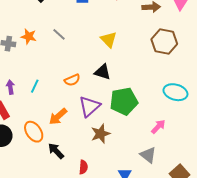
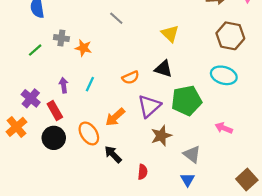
gray line: (59, 34) -> (116, 18), moved
orange star: (29, 36) -> (83, 48), moved
cyan ellipse: (175, 92) -> (224, 75), moved
pink arrow: (158, 127) -> (224, 128), turned -112
gray triangle: (148, 155) -> (192, 154), moved

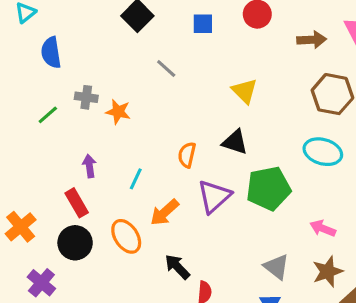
orange semicircle: (131, 78) -> (187, 155), turned 126
cyan line: (90, 84) -> (136, 179), moved
purple cross: (31, 98) -> (41, 283), moved
brown star: (161, 136) -> (328, 272), moved
black arrow: (113, 154) -> (177, 267), moved

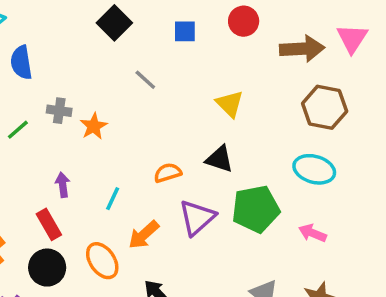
brown arrow: (312, 40) -> (302, 49), size x1.4
orange star: (118, 112) -> (94, 126), turned 30
orange semicircle: (187, 155) -> (168, 173), turned 60
pink arrow: (323, 228) -> (312, 233), moved

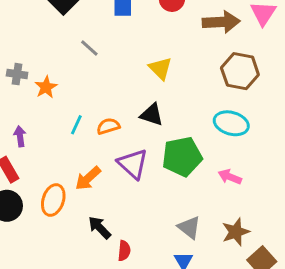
cyan line: (113, 199) -> (76, 125), moved
purple triangle: (197, 218) -> (133, 164), turned -36
orange ellipse: (102, 261) -> (53, 200), turned 52

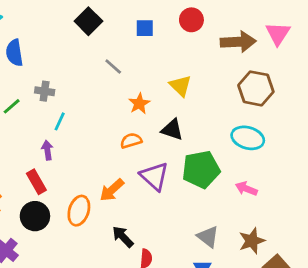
orange star: (46, 87) -> (139, 104), moved
cyan line: (76, 125) -> (60, 121), moved

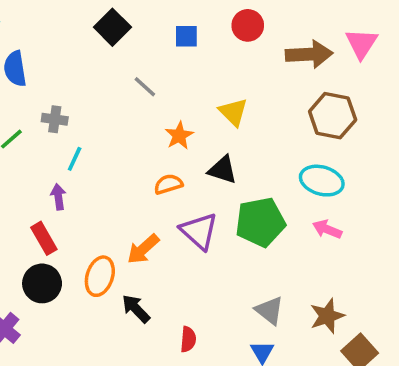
pink arrow: (246, 189) -> (327, 229), moved
black arrow: (123, 237) -> (136, 309), moved

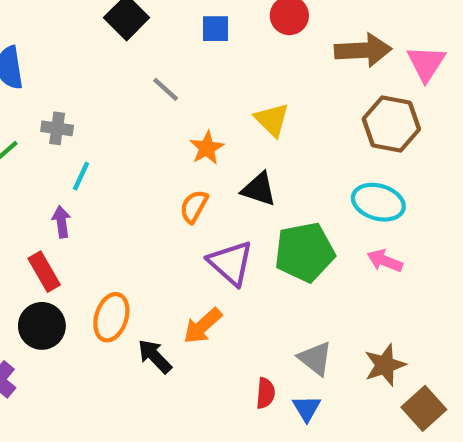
pink triangle: (361, 43) -> (426, 63), moved
orange semicircle: (168, 184) -> (194, 207), turned -44
orange arrow: (143, 249) -> (203, 326), moved
red semicircle: (188, 339) -> (265, 393), moved

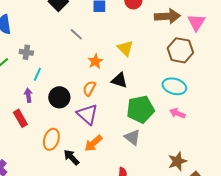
purple triangle: (231, 263) -> (87, 114), moved
black circle: (42, 326) -> (59, 97), moved
gray triangle: (315, 358) -> (132, 137), moved

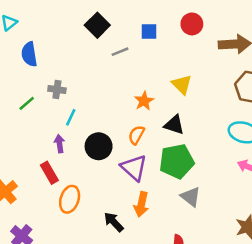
gray line: (76, 34) -> (120, 52), moved, turned -64
green pentagon: (140, 109) -> (177, 161), moved
orange ellipse: (51, 139) -> (70, 199), moved
orange arrow: (93, 143) -> (141, 204), turned -36

